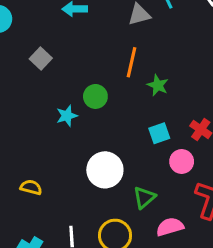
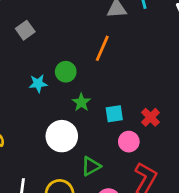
green star: (158, 85) -> (81, 102), moved

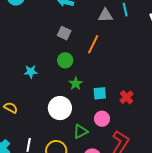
gray square: (25, 30) -> (64, 33), moved, turned -32
cyan star: (38, 83) -> (31, 72), moved
pink circle: (129, 142) -> (102, 119), moved

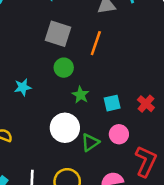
gray square: (64, 33) -> (58, 34), size x1.5
green triangle: (80, 131) -> (90, 142), moved

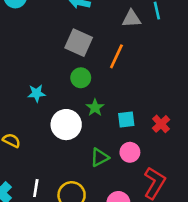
white circle: (65, 128) -> (66, 125), moved

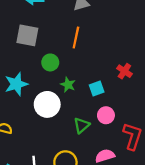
gray square: (79, 43) -> (27, 35), moved
cyan star: (37, 93) -> (16, 84), size x1.5
red cross: (161, 124) -> (124, 71), moved

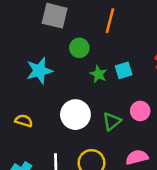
cyan square: (97, 89) -> (124, 70), moved
white circle: (47, 104) -> (75, 115), moved

